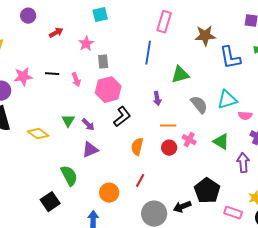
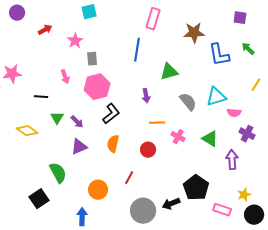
black line: (52, 74) -> (41, 97), moved
orange semicircle: (137, 147) -> (113, 144), moved
red circle: (169, 148) -> (148, 150), moved

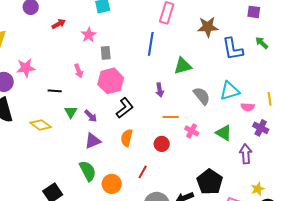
yellow line: (256, 85) -> (270, 99), moved, turned -40
green semicircle: (58, 173) -> (88, 171), moved

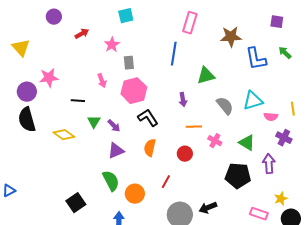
black L-shape: (125, 108) -> (148, 118), turned -85
black pentagon: (210, 182) -> (238, 176), moved, turned -30

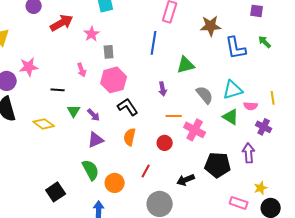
red arrow: (82, 34) -> (62, 23), size x1.6
pink cross: (215, 141) -> (195, 130), size x1.5
green triangle: (247, 143) -> (231, 117), moved
black arrow: (208, 208) -> (186, 180), moved

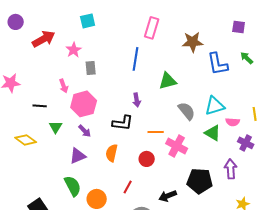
pink hexagon: (114, 80) -> (84, 104), moved
purple arrow: (163, 89) -> (137, 100), moved
black L-shape: (128, 107) -> (123, 123), moved, turned 130
purple arrow: (94, 115) -> (85, 131), moved

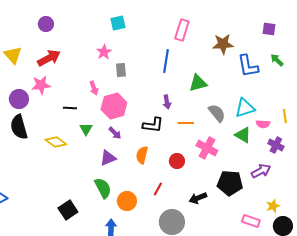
red arrow: (44, 39) -> (49, 58), moved
orange line: (156, 132) -> (186, 123), moved
purple arrow: (231, 169) -> (261, 171), turned 66

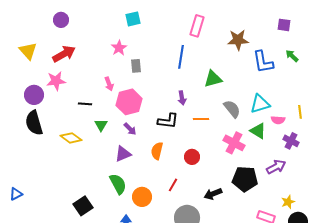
pink cross: (207, 148) -> (234, 143), moved

